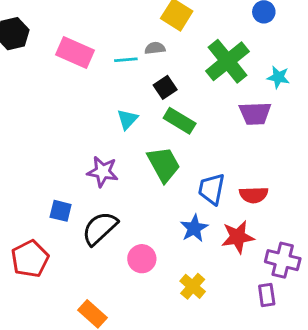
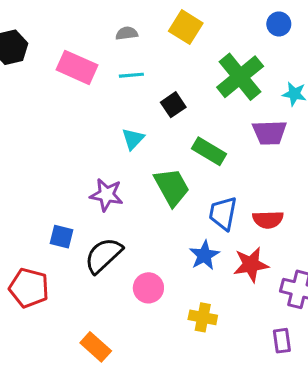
gray semicircle: (155, 48) -> (127, 33), moved
green rectangle: (180, 121) -> (209, 151), moved
red pentagon: (30, 259) -> (29, 288), turned -30
yellow cross: (193, 286) -> (203, 317), turned -30
purple rectangle: (267, 295) -> (282, 341), moved

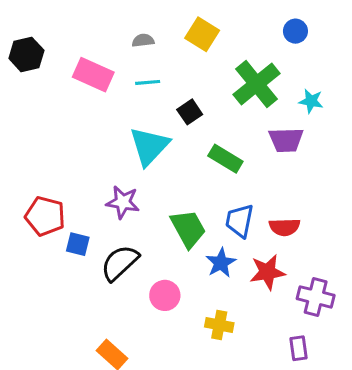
cyan triangle: (133, 139) -> (149, 146), size x1.8
green trapezoid: (172, 187) -> (188, 229), moved
red pentagon: (29, 288) -> (45, 216), moved

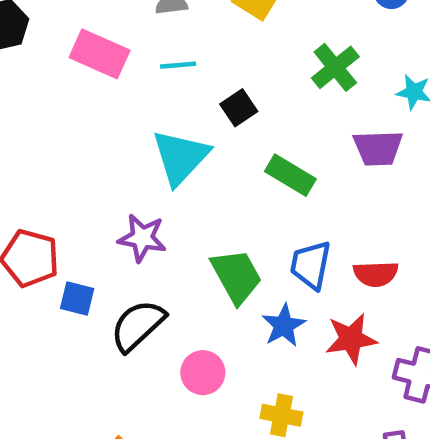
green cross: (257, 84) -> (335, 67), size x0.7

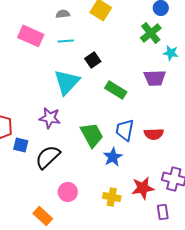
green cross: (335, 67) -> (151, 33), moved
red star: (351, 339) -> (143, 188), moved
pink circle: (203, 373) -> (68, 192), moved

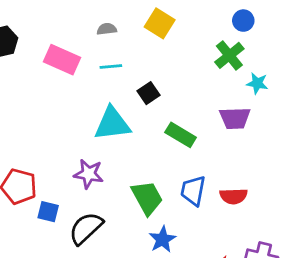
cyan triangle: (67, 82) -> (112, 124), turned 40
blue star: (113, 157) -> (162, 239), moved

